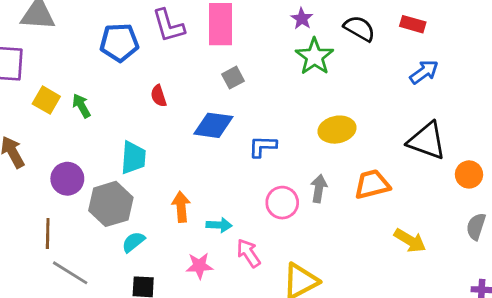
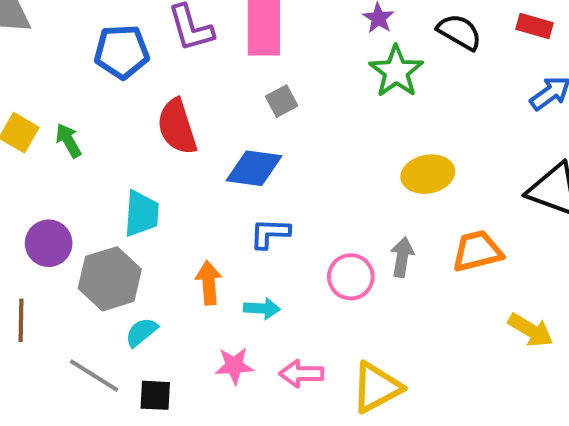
red semicircle: (159, 96) -> (177, 127), size x1.8
blue L-shape: (263, 146) -> (270, 233), moved
pink arrow: (248, 253) -> (301, 374), moved, turned -56
gray line: (70, 273) -> (94, 376), moved

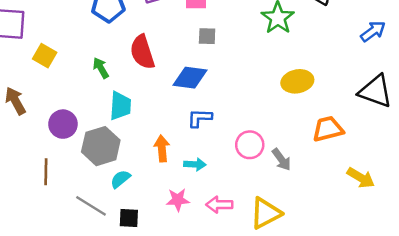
gray square: (282, 101) -> (207, 36), turned 30
green arrow: (68, 141) -> (101, 68), moved
gray arrow: (402, 257) -> (281, 159), moved, turned 135

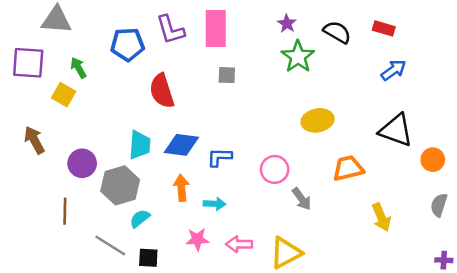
green arrow: (101, 68) -> (78, 68), moved
blue diamond: (190, 78) -> (181, 145), moved
pink circle: (250, 145) -> (275, 169), moved
yellow arrow: (361, 178) -> (381, 217), turned 36

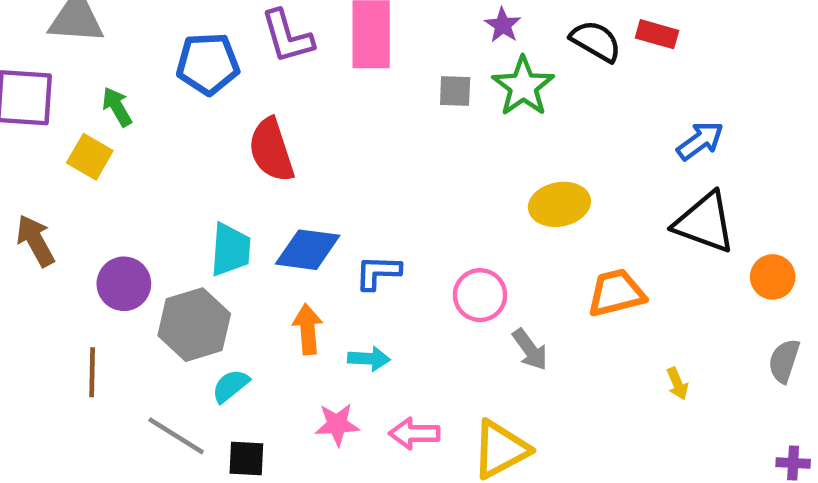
red rectangle: (384, 28) -> (657, 34), moved
blue arrow: (394, 70) -> (700, 141), moved
gray square: (227, 75) -> (455, 91), moved
yellow arrow: (381, 217) -> (677, 384), size x0.6

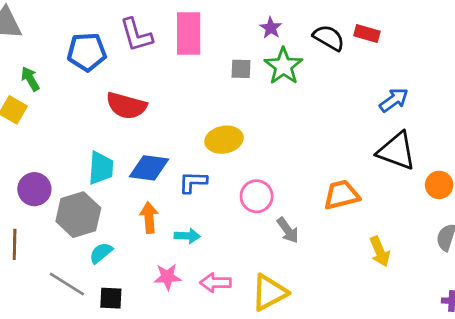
red semicircle: (271, 150) -> (126, 106), turned -57
yellow ellipse: (559, 204) -> (224, 140), moved
yellow arrow: (677, 384) -> (380, 251), size x1.5

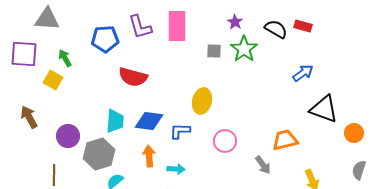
blue arrow: (394, 100) -> (303, 73), moved
yellow ellipse: (224, 140) -> (202, 101), turned -65
gray arrow: (288, 230) -> (263, 165), moved

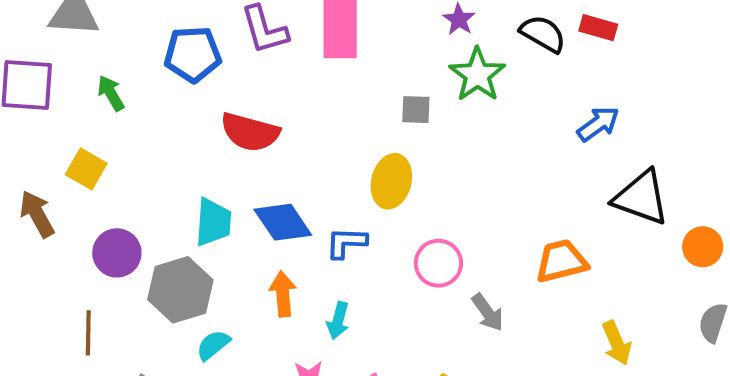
gray square: (214, 51) -> (416, 110), moved
yellow square: (53, 80) -> (86, 169), moved
blue diamond: (149, 121) -> (283, 222), turned 48
gray arrow: (263, 165) -> (488, 312), moved
cyan arrow: (176, 169) -> (338, 321), turned 102

